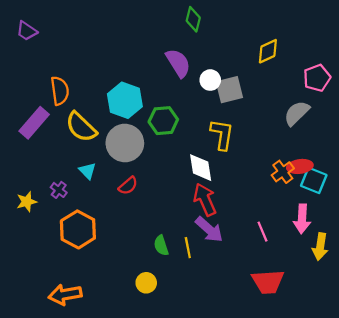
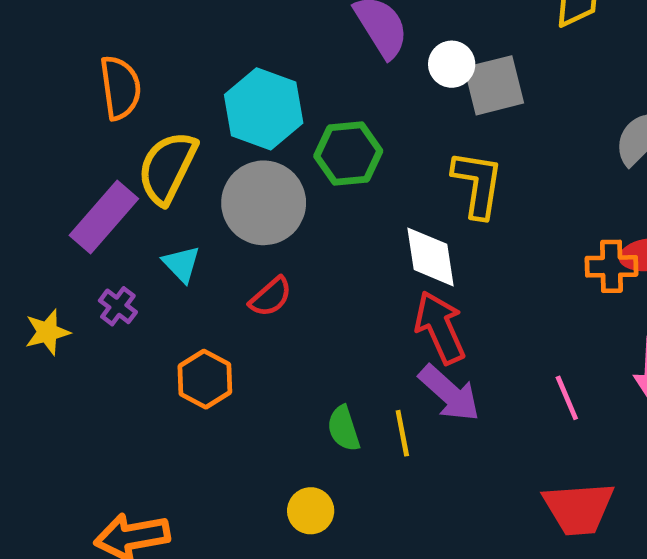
purple rectangle: (34, 123) -> (104, 217), moved
yellow semicircle: (81, 127) -> (167, 168), turned 72
orange cross: (283, 172) -> (611, 266), turned 35
orange hexagon: (78, 229) -> (205, 379), moved, size x0.7

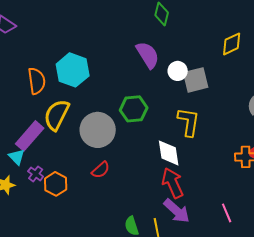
cyan hexagon: (264, 109) -> (73, 70), moved
cyan triangle: (181, 264) -> (17, 157), moved
orange hexagon: (205, 379) -> (56, 184), moved

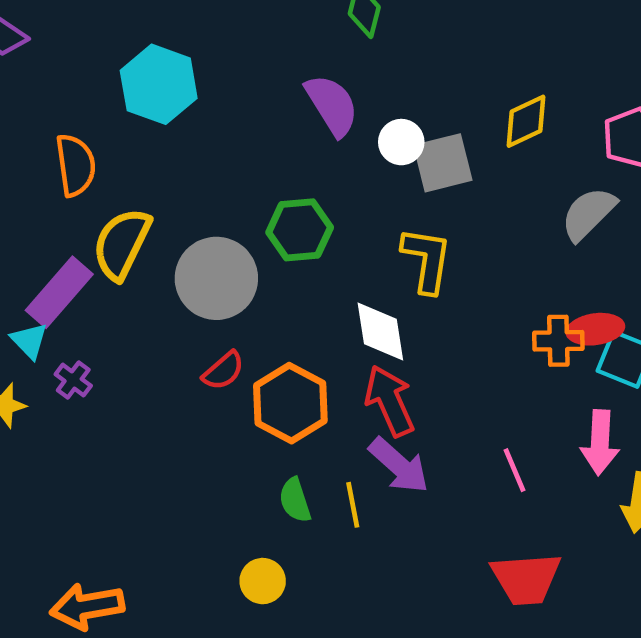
yellow diamond: (232, 44) -> (526, 121), moved
cyan hexagon: (73, 70) -> (159, 84), moved
orange hexagon: (56, 184) -> (290, 403), moved, size x1.4

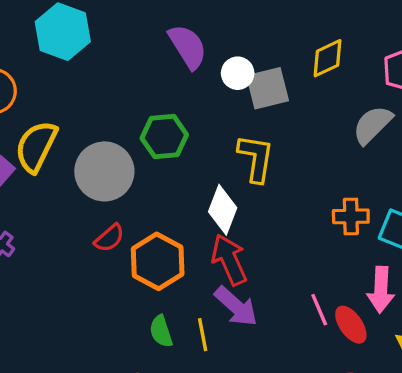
red ellipse: (595, 329) -> (351, 325), moved, turned 63
white diamond: (380, 331) -> (223, 210), turned 30

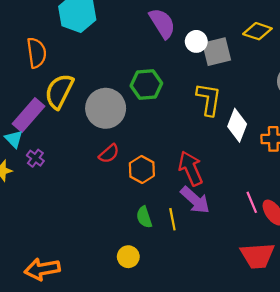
yellow diamond: (328, 58) -> (257, 31), turned 44
white diamond: (223, 210) -> (237, 125), moved
orange hexagon: (158, 261) -> (142, 169), size x0.7

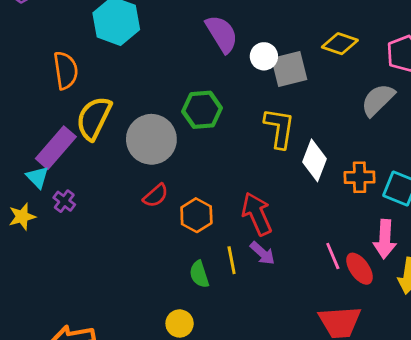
purple arrow: (195, 200) -> (262, 253), size x0.7
yellow line: (172, 219) -> (232, 260), moved

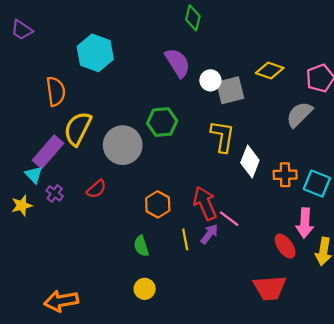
red semicircle: (156, 196) -> (96, 189), moved
purple arrow: (262, 253) -> (209, 234), turned -95
pink line: (333, 256) -> (229, 219), moved, turned -30
green semicircle: (199, 274) -> (141, 246), moved

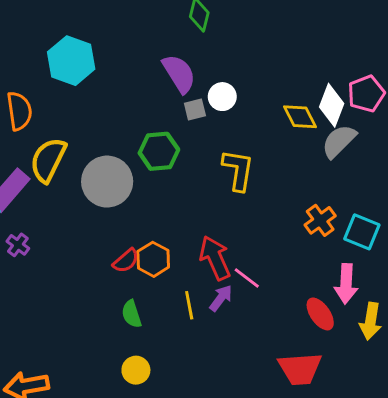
yellow diamond: (270, 70) -> (300, 117), moved, turned 44
gray square: (230, 90) -> (195, 110), moved, size x0.6
white diamond: (250, 162) -> (332, 105), moved
orange cross: (285, 175) -> (320, 220), turned -35
red semicircle: (96, 189) -> (126, 261), moved

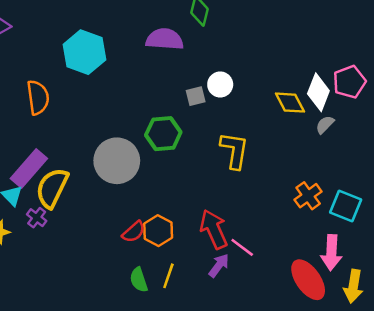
purple semicircle: (179, 74) -> (165, 39), moved, turned -54
gray semicircle: (339, 141) -> (325, 125), size x0.6
yellow semicircle: (48, 160) -> (52, 188), moved
yellow line: (189, 305) -> (168, 276), moved, turned 30
red ellipse: (320, 314) -> (308, 280), size x1.4

